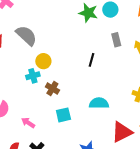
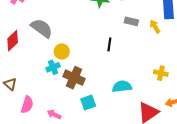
gray rectangle: (116, 40) -> (131, 21), turned -56
brown cross: (52, 88) -> (74, 78), size x1.5

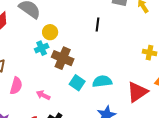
cyan semicircle: (122, 87) -> (102, 81), moved
cyan square: (88, 102) -> (77, 83), turned -35

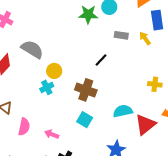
black line: (98, 25) -> (101, 60), turned 40
brown cross: (63, 58) -> (86, 90), moved
cyan semicircle: (102, 81) -> (123, 111), moved

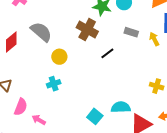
cyan cross: (47, 87) -> (54, 84), moved
brown cross: (86, 90) -> (87, 29), moved
cyan square: (85, 120) -> (95, 116), moved
pink arrow: (52, 134) -> (39, 120), moved

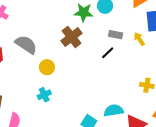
brown cross: (87, 29) -> (72, 37), turned 30
black line: (107, 53) -> (108, 53), moved

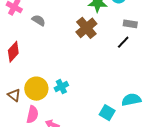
gray semicircle: (26, 45) -> (39, 20), moved, size x0.6
yellow circle: (47, 67) -> (36, 89), moved, size x1.5

